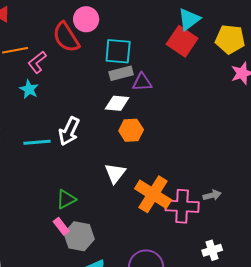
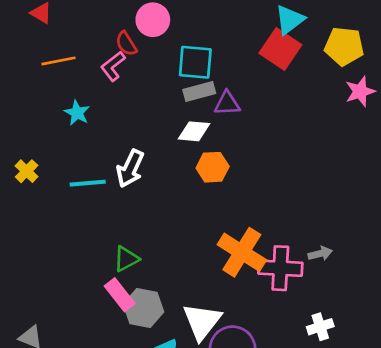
red semicircle: (66, 37) -> (126, 44), size x0.6
pink L-shape: (37, 62) -> (113, 66), moved
white triangle: (115, 173) -> (202, 321), moved, size x1.4
pink rectangle: (61, 226) -> (120, 295), size x1.4

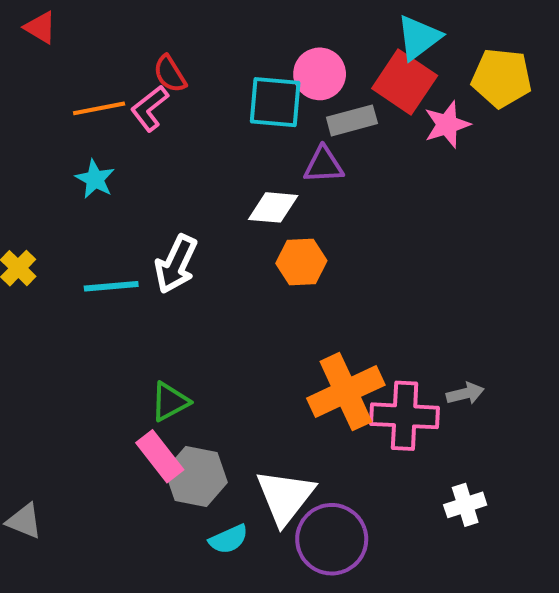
pink circle: (153, 20) -> (320, 74), moved
orange line: (58, 61) -> (99, 108), moved
gray rectangle: (199, 91) -> (352, 120), moved
pink star: (360, 91) -> (447, 124), moved
orange cross: (242, 252) -> (346, 392), turned 33

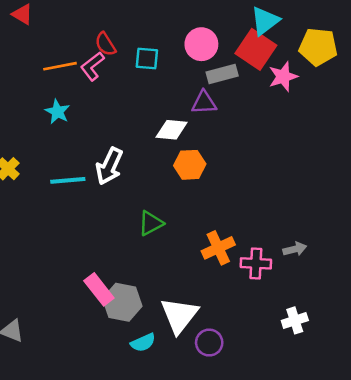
cyan square: (275, 102) -> (147, 58), moved, size x0.7
orange cross: (346, 392) -> (218, 248), size x0.7
green triangle: (170, 402) -> (151, 223), moved
pink cross: (405, 416) -> (256, 263), size x0.7
purple circle: (332, 539) -> (209, 343), size x0.6

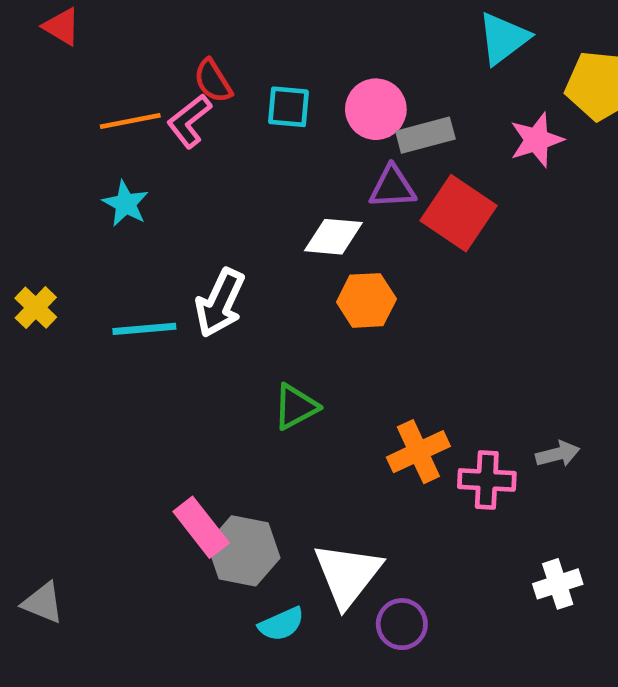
pink circle: (201, 44) -> (376, 109), moved
red square: (256, 49) -> (459, 213), moved

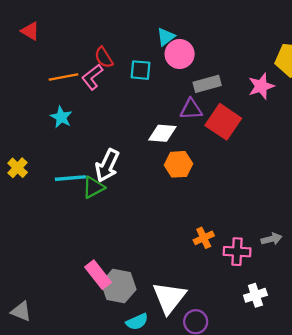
cyan triangle: (503, 38) -> (166, 37), moved, size x0.7
pink circle: (376, 109) -> (180, 54), moved
green triangle: (296, 407) -> (93, 187), moved
orange cross: (418, 452) -> (204, 238), size x0.7
white cross: (558, 584) -> (255, 295), moved

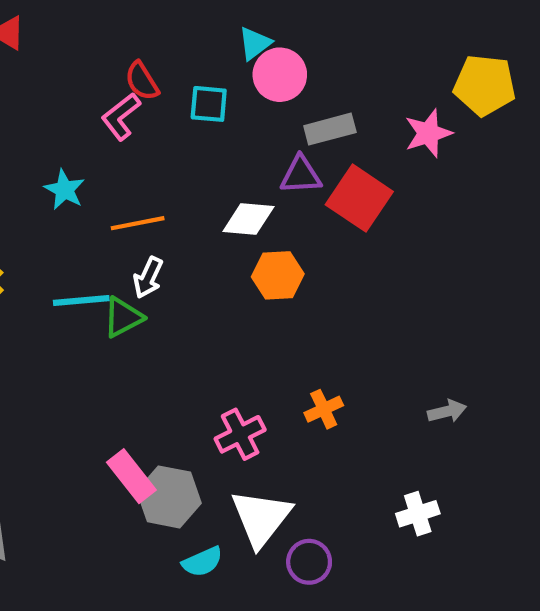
orange line: (64, 77) -> (138, 223), moved
white arrow: (107, 165) -> (148, 277), size x0.7
pink cross: (237, 252) -> (240, 434), moved, turned -30

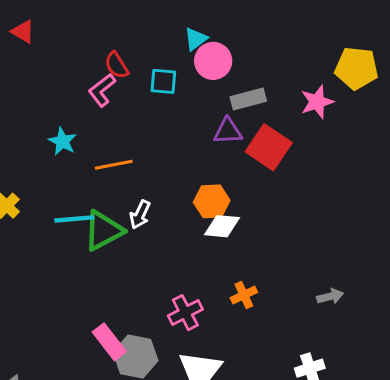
white diamond: (248, 219) -> (222, 226), moved
white arrow: (148, 277) -> (140, 215), moved
green triangle: (123, 317) -> (103, 231), size x1.4

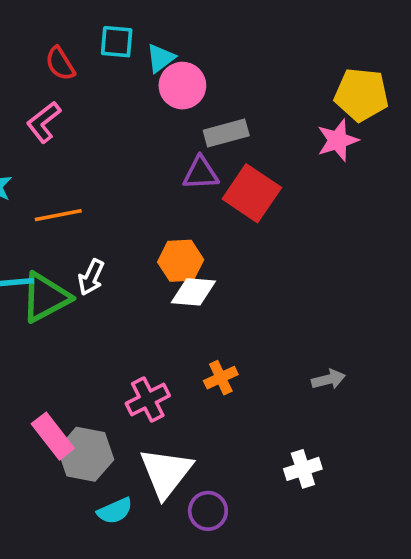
red semicircle: (117, 65) -> (60, 64), moved
cyan square: (163, 81) -> (117, 42), moved
pink star: (317, 102) -> (338, 140), moved

